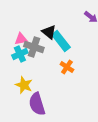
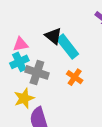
gray cross: (34, 47) -> (37, 72), moved
yellow star: (24, 85) -> (24, 98), turned 30

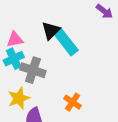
black triangle: (53, 36) -> (51, 31), turned 36
orange cross: (75, 77) -> (73, 102), moved

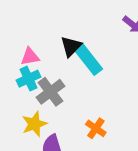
gray cross: (33, 70) -> (50, 92), turned 35

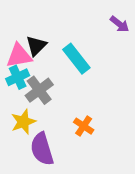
black triangle: (71, 46) -> (36, 46), moved
pink triangle: (30, 57) -> (19, 56), size x1.4

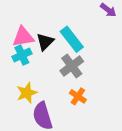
black triangle: (36, 46) -> (45, 42), moved
gray cross: (39, 90) -> (72, 66), moved

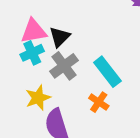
cyan rectangle: (72, 39) -> (107, 72), moved
gray cross: (72, 66) -> (64, 66), moved

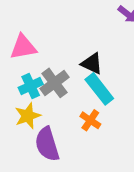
black triangle: (60, 37) -> (92, 64), moved, turned -50
cyan cross: (32, 53) -> (31, 86), moved

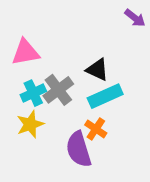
cyan rectangle: (99, 89) -> (105, 96), turned -76
purple semicircle: (47, 144) -> (79, 149), moved

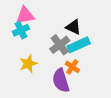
gray cross: (58, 90) -> (60, 45), moved
cyan cross: (33, 93) -> (21, 30), moved

